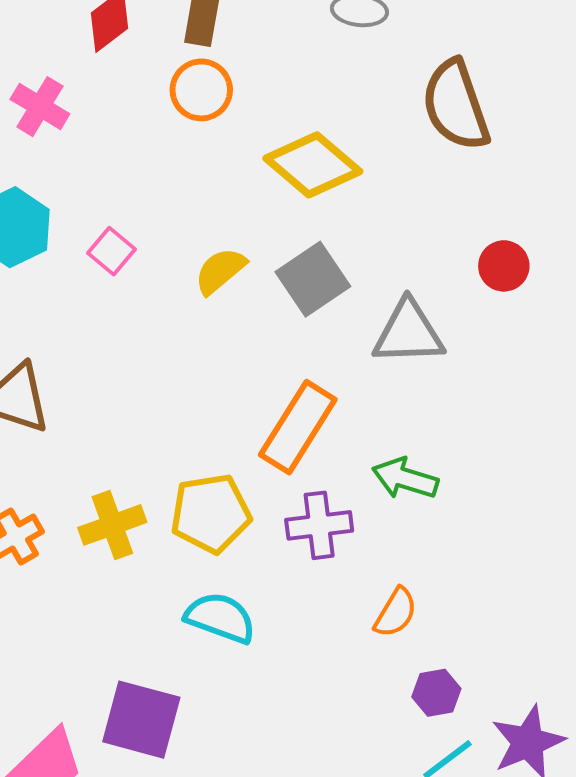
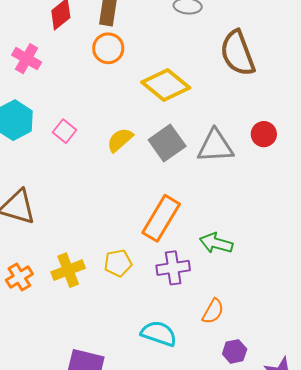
gray triangle: (408, 333) -> (215, 146), moved
yellow pentagon: (211, 513) -> (118, 263), size x0.7
cyan semicircle: (220, 618) -> (159, 333), moved

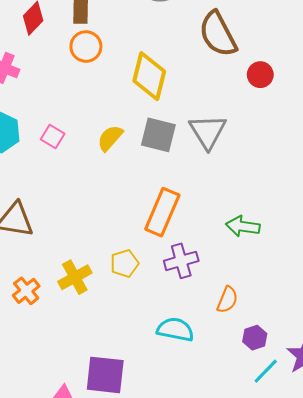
yellow diamond: (166, 85) -> (149, 76), turned 72
red circle: (264, 134) -> (260, 75), moved
gray square: (167, 143) -> (158, 135), turned -33
gray triangle: (215, 146) -> (208, 132), turned -51
green arrow: (216, 243) -> (243, 226), moved

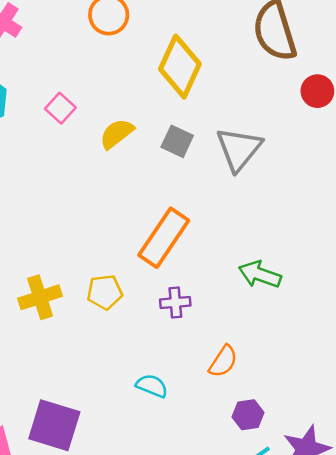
gray square: (158, 135) -> (177, 141), size x0.7
pink square: (53, 137) -> (60, 108), moved
purple cross: (181, 261) -> (175, 302), size x0.7
cyan semicircle: (175, 330) -> (152, 386), size x0.7

